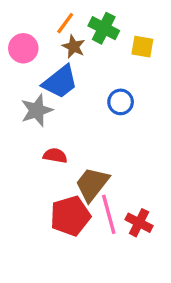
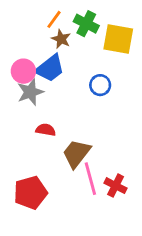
yellow square: (142, 47) -> (118, 39), size x1.6
pink circle: (23, 48) -> (23, 71), moved
red pentagon: (70, 216) -> (30, 193), moved

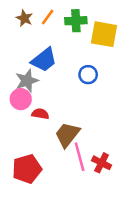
green cross: (86, 24) -> (76, 21), turned -30
brown star: (61, 39) -> (24, 18), moved
pink circle: (23, 71) -> (21, 99), moved

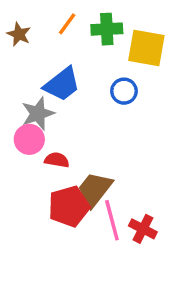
brown star: (24, 18) -> (19, 34), moved
blue circle: (88, 75) -> (124, 91), moved
red pentagon: (27, 169) -> (69, 206), moved

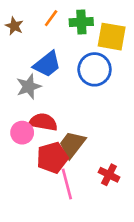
blue circle: (124, 91) -> (95, 69), size x1.6
pink circle: (29, 139) -> (22, 133), moved
red semicircle: (57, 160) -> (43, 122), size x1.5
pink line: (112, 220) -> (67, 184), moved

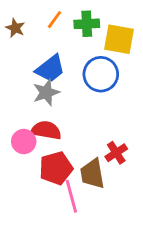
gray star: (29, 87) -> (46, 92), moved
brown trapezoid: (72, 144) -> (92, 174), moved, turned -48
red cross: (109, 175) -> (116, 153), moved, turned 30

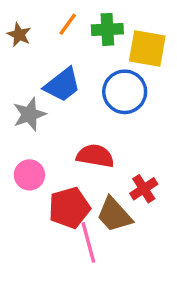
gray star: (46, 92) -> (29, 114), moved
red semicircle: (46, 130) -> (95, 156), moved
brown trapezoid: (92, 174) -> (114, 215), turned -32

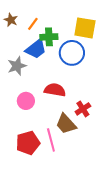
orange line: (68, 24) -> (33, 24), moved
green cross: (107, 29) -> (49, 37), moved
pink circle: (29, 175) -> (26, 101), moved
red pentagon: (69, 208) -> (28, 143), moved

